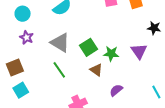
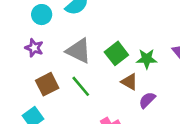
cyan circle: (23, 14) -> (42, 15), moved
brown square: (15, 67) -> (47, 84), moved
purple semicircle: (116, 90) -> (147, 100), moved

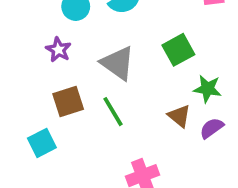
green square: (116, 53) -> (178, 50), moved
purple semicircle: (147, 100) -> (212, 128), moved

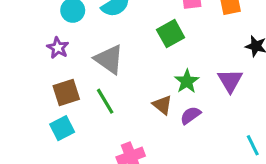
green square: (178, 50) -> (171, 34), moved
green star: (208, 89) -> (187, 81), turned 30
cyan square: (42, 143) -> (62, 128), moved

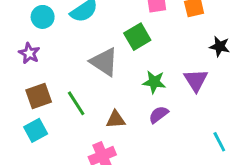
gray triangle: (109, 59) -> (104, 62), moved
green star: (187, 81) -> (154, 82), turned -30
brown triangle: (162, 105) -> (116, 119), moved, turned -42

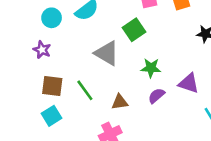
purple triangle: (196, 80) -> (189, 83), moved, turned -35
brown square: (39, 96) -> (52, 86), turned 30

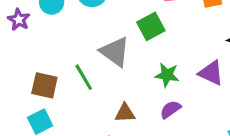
purple star: (42, 50) -> (19, 20), moved
purple triangle: (189, 83) -> (211, 73), moved
green line: (85, 90) -> (84, 77), moved

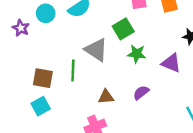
green star: (167, 75) -> (137, 54), moved
green line: (84, 77) -> (73, 70), turned 35

